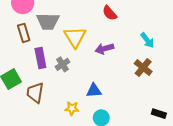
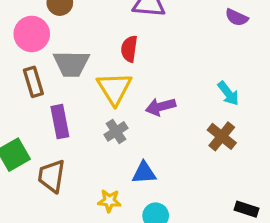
red semicircle: (110, 13) -> (129, 49), moved, turned 49
gray cross: (62, 64) -> (116, 131), moved

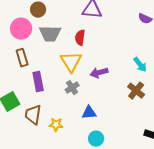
gray trapezoid: (71, 64) -> (50, 34), moved
yellow star: (109, 201) -> (56, 125), moved

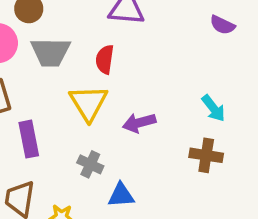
gray cross: (72, 88) -> (90, 164), moved, turned -32
brown cross: (136, 91) -> (206, 155), turned -30

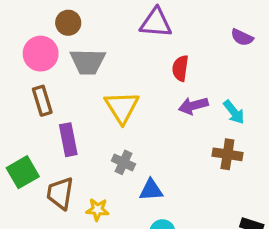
red semicircle: (105, 59) -> (180, 68), moved
purple arrow: (139, 123) -> (193, 106), moved

